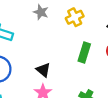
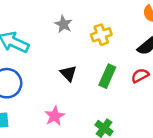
black triangle: (43, 70) -> (68, 73), moved

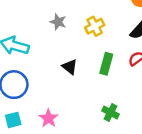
pink star: (55, 116) -> (48, 118), moved

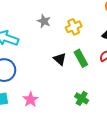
green rectangle: (106, 64) -> (81, 58), turned -48
black triangle: (70, 67) -> (60, 59), moved

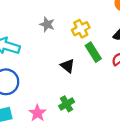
green rectangle: (81, 58) -> (93, 52), moved
green cross: (82, 98) -> (67, 104), moved, turned 32

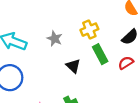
gray star: (47, 24) -> (55, 39), moved

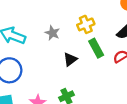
black triangle: (73, 66) -> (70, 59), turned 40

